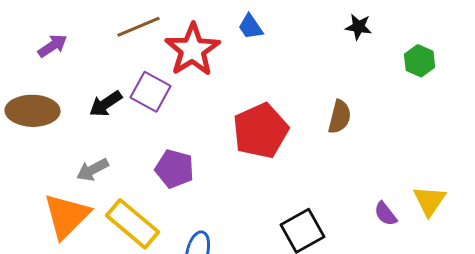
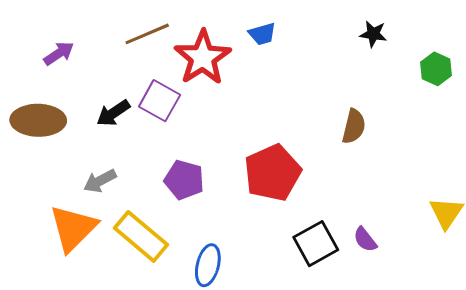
blue trapezoid: (251, 27) -> (262, 34), turned -72
red pentagon: (261, 131) -> (273, 173), moved
purple semicircle: (386, 214) -> (365, 240), moved

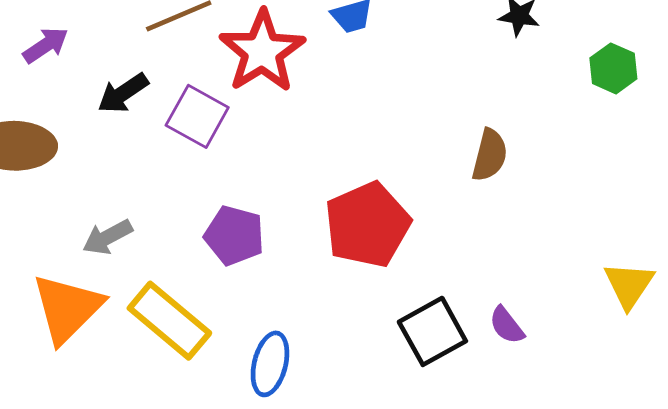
black arrow: (113, 113) -> (123, 93), moved

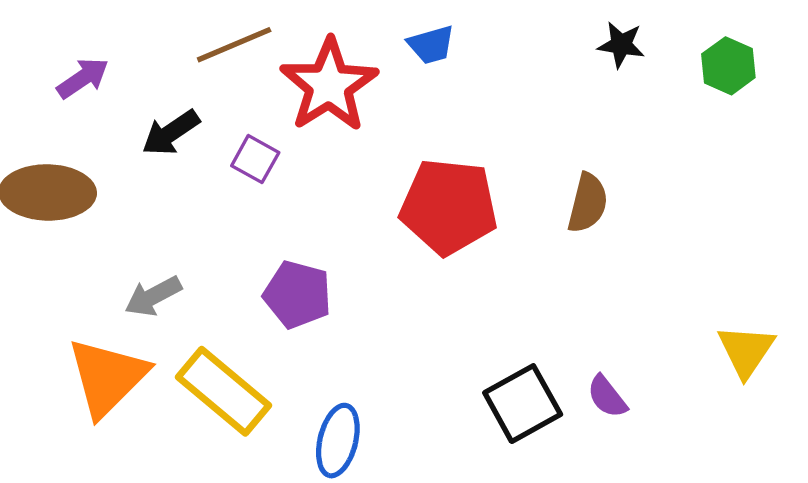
green hexagon: (613, 68) -> (728, 66), moved
purple square: (197, 116) -> (255, 159), size x0.7
red pentagon: (367, 225) -> (449, 207), moved, turned 30

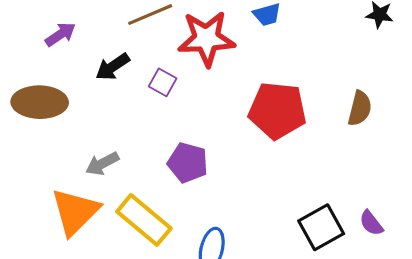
red star: (329, 85) -> (206, 39), turned 30

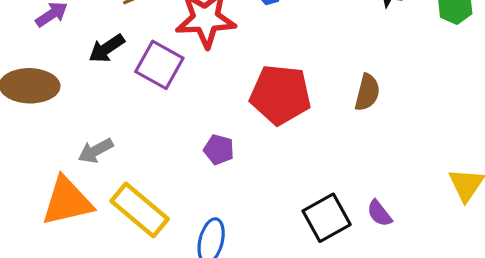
purple square: (163, 82) -> (159, 65), size x1.6
purple pentagon: (188, 163) -> (219, 150), moved, size x0.7
orange triangle: (75, 212) -> (67, 201), turned 32

